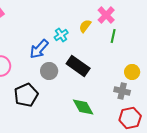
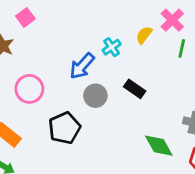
black rectangle: (78, 66) -> (135, 89), size x0.7
green diamond: (83, 107) -> (159, 146), moved

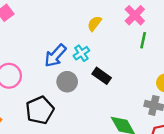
yellow semicircle: (144, 35) -> (94, 24), moved
cyan cross: (112, 47) -> (81, 53), moved

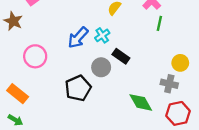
gray circle: (67, 82) -> (101, 67), moved
black pentagon: (40, 110) -> (78, 88), moved

